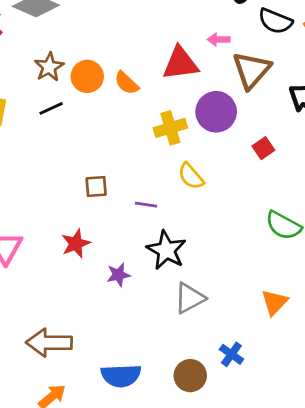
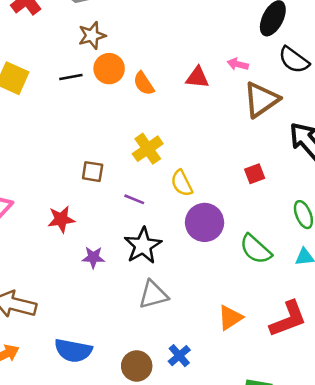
red triangle: (180, 63) -> (197, 77), size x0.7
brown star: (49, 67) -> (92, 36), moved
black line: (51, 108) -> (71, 77), moved
purple circle: (216, 112) -> (205, 222), moved
yellow cross: (170, 128) -> (148, 149), moved, turned -32

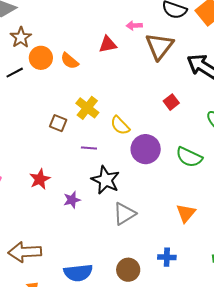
brown square: (93, 172) -> (58, 123), moved, turned 30
blue cross: (179, 356) -> (167, 257), moved, turned -30

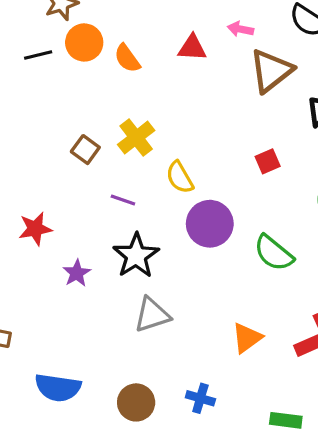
purple star: (72, 200) -> (77, 273), turned -30

